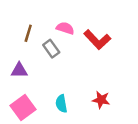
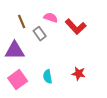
brown line: (28, 33) -> (22, 22), turned -40
purple triangle: (19, 70) -> (15, 51), size x1.5

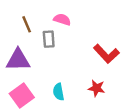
red L-shape: (76, 27) -> (106, 54), moved
gray rectangle: (40, 34) -> (49, 39), turned 32

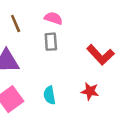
gray rectangle: (49, 39) -> (51, 42), moved

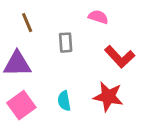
pink semicircle: (53, 18) -> (98, 17), moved
red star: (90, 91) -> (108, 97), size x1.5

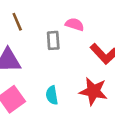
pink semicircle: (98, 17) -> (75, 24), moved

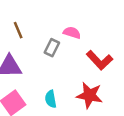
gray rectangle: (53, 40) -> (52, 48), turned 30

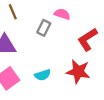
red L-shape: (100, 60) -> (87, 39), turned 100
cyan semicircle: (51, 99) -> (43, 75), turned -98

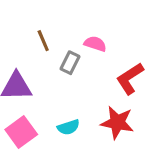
brown line: (13, 12) -> (43, 41), moved

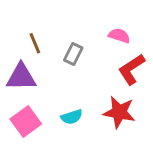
brown line: (43, 41) -> (35, 43), moved
pink semicircle: (95, 44) -> (119, 36), moved

